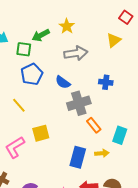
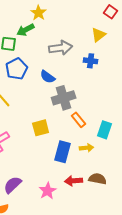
yellow star: (67, 26) -> (39, 13), moved
blue cross: (106, 82) -> (91, 61), moved
yellow square: (41, 133) -> (41, 128), moved

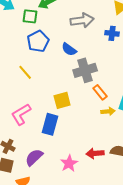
yellow arrow: (87, 148) -> (108, 111), moved
blue rectangle: (63, 152) -> (50, 124), moved

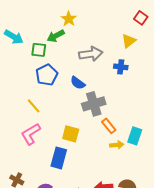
yellow square: (62, 100) -> (71, 134), turned 30
pink L-shape: (21, 114) -> (31, 134), moved

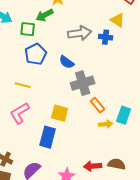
yellow triangle: (129, 41) -> (118, 20), turned -49
blue cross: (121, 67) -> (106, 37), moved
yellow line: (34, 106) -> (23, 85), turned -35

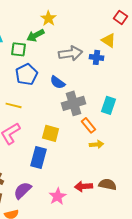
cyan rectangle: (124, 115) -> (109, 105), moved

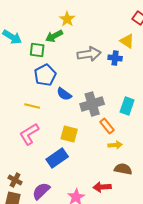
blue semicircle: (58, 82) -> (64, 94), moved
blue rectangle: (39, 157) -> (57, 158), turned 40
brown semicircle: (108, 184) -> (123, 169), moved

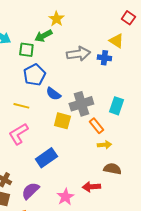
yellow square: (69, 134) -> (62, 121), moved

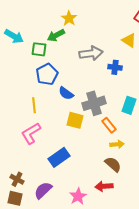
blue cross: (104, 58) -> (115, 67), moved
yellow line: (21, 106) -> (34, 105), turned 70
brown semicircle: (112, 169) -> (113, 164), moved, turned 30

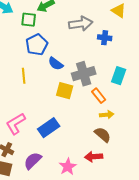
pink L-shape: (31, 133) -> (16, 124), moved

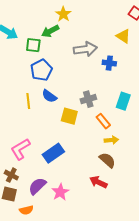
blue semicircle: (56, 64) -> (49, 96), moved
gray cross: (84, 74) -> (88, 99), size x0.7
red arrow: (94, 157) -> (98, 182), turned 30
pink star: (68, 167) -> (60, 192), moved

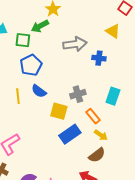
yellow arrow: (111, 140) -> (101, 135), turned 40
blue rectangle: (53, 153) -> (70, 134), moved
brown semicircle: (107, 160) -> (97, 155), turned 102

